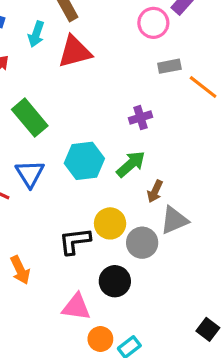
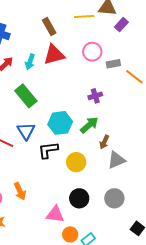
pink circle: (153, 23) -> (92, 52), moved
cyan arrow: (36, 34) -> (30, 62), moved
black L-shape: (75, 241) -> (48, 150), moved
gray circle: (142, 243) -> (114, 198), moved

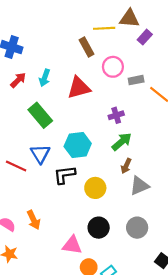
brown rectangle: (49, 27) -> (86, 47), moved
red triangle: (54, 55) -> (79, 88), moved
green arrow: (89, 125) -> (122, 142), moved

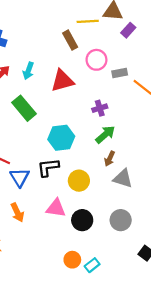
blue triangle: (40, 154) -> (20, 177), moved
gray triangle: (139, 186) -> (123, 178), turned 40
pink triangle: (72, 245) -> (56, 208), moved

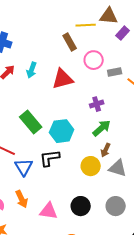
green rectangle: (24, 108) -> (31, 122), moved
yellow circle: (79, 181) -> (91, 166), moved
pink triangle: (56, 208) -> (49, 211), moved

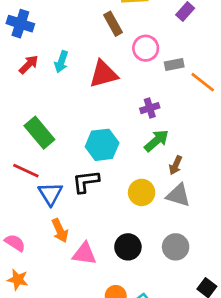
green rectangle: (31, 122) -> (39, 133), moved
brown arrow: (106, 150) -> (176, 165), moved
orange arrow: (22, 199) -> (60, 231), moved

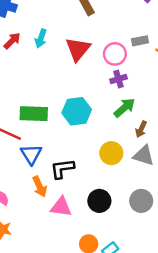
pink circle: (146, 48) -> (115, 54), moved
red triangle: (103, 74) -> (78, 49), turned -36
green rectangle: (39, 133) -> (34, 114), moved, turned -48
black L-shape: (86, 182) -> (62, 169), moved

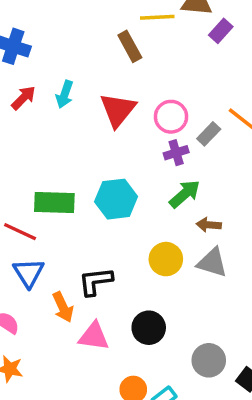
gray rectangle: (140, 41) -> (209, 134), moved, turned -35
brown arrow: (141, 129) -> (209, 225), turned 70
blue triangle: (31, 154) -> (29, 273), moved
gray circle: (141, 201) -> (209, 360), moved

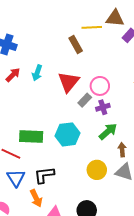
gray rectangle: (209, 134) -> (85, 100), moved
brown arrow: (209, 225) -> (122, 150), turned 80
black L-shape: (96, 281) -> (44, 175), moved

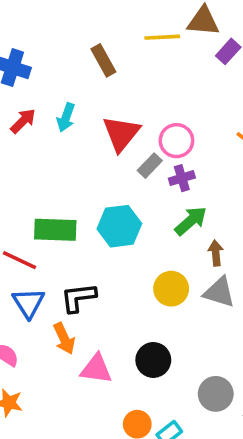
brown rectangle: (76, 44) -> (103, 60), moved

